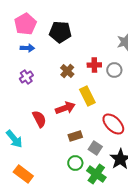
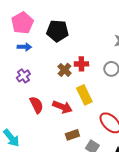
red cross: (94, 65) -> (81, 64), moved
red arrow: (65, 108) -> (62, 107), turned 42
red semicircle: (39, 119) -> (36, 105), moved

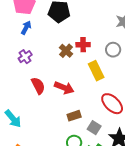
blue arrow: (24, 47) -> (26, 28), turned -64
yellow rectangle: (84, 95) -> (96, 71), moved

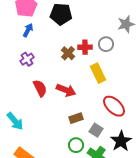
gray circle: (113, 50) -> (106, 44), moved

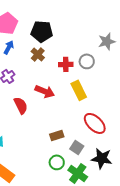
brown cross: (68, 53) -> (38, 54), moved
red arrow: (66, 90) -> (45, 91), moved
black star: (121, 141) -> (102, 158), turned -30

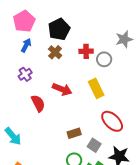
black pentagon: (42, 31) -> (59, 29), turned -30
red cross: (66, 64) -> (86, 51), moved

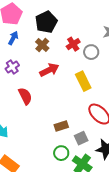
red cross: (86, 51) -> (73, 44), turned -32
red arrow: (62, 89) -> (49, 70), moved, turned -48
gray square: (94, 145) -> (81, 138), turned 32

